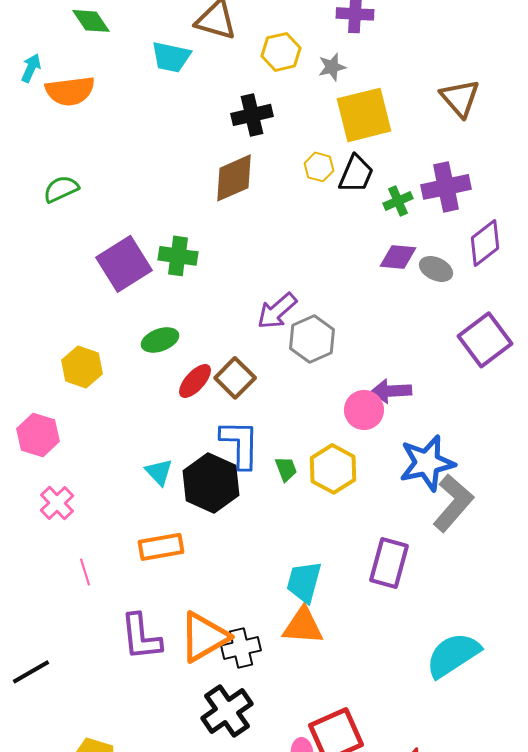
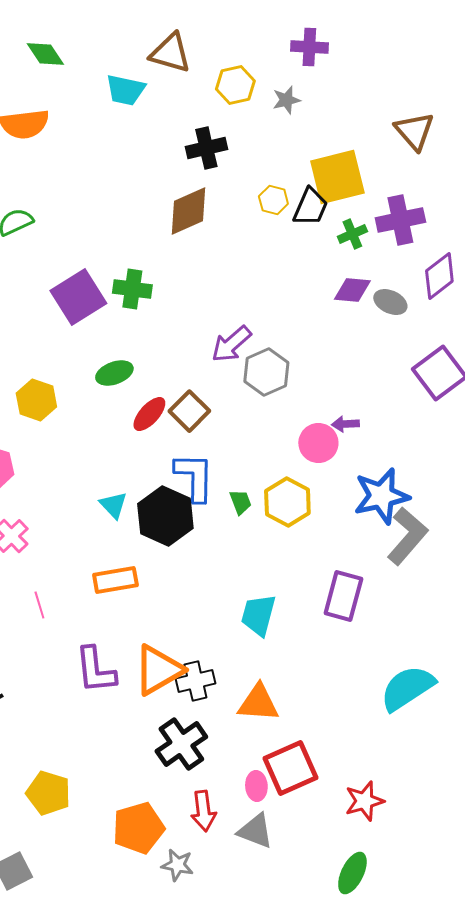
yellow square: (364, 115) -> (337, 177), moved
purple arrow: (391, 391) -> (345, 424), size x0.7
orange triangle: (303, 626) -> (258, 703), moved

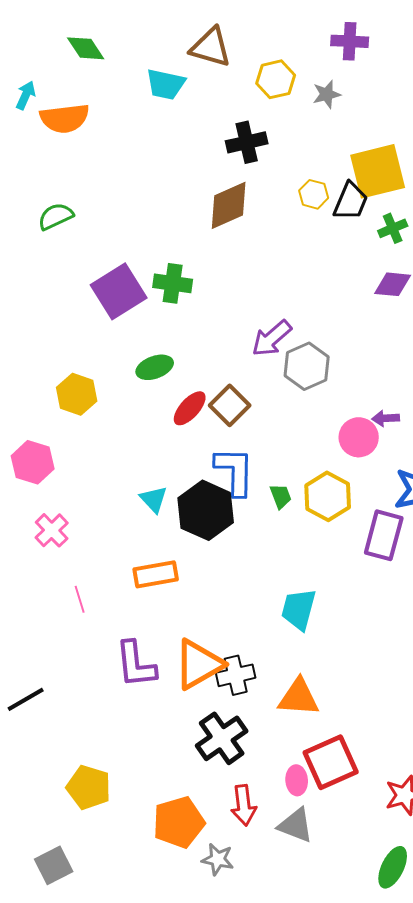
purple rectangle: (343, 596) -> (384, 535), moved

